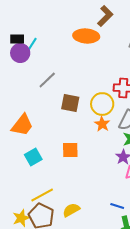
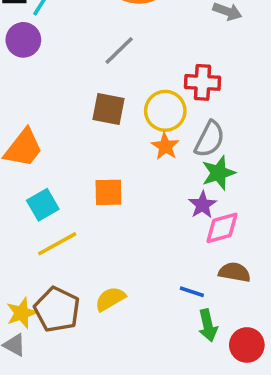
purple circle: (20, 53) -> (23, 40), moved
gray line: (47, 80) -> (119, 50), moved
yellow line: (42, 195) -> (57, 244), moved

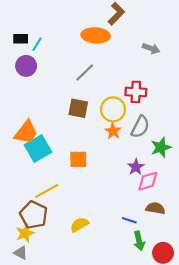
green star: (218, 173) -> (161, 147), moved
cyan square: (43, 205) -> (38, 149), moved, size x1.4
brown pentagon: (57, 309) -> (34, 215), moved

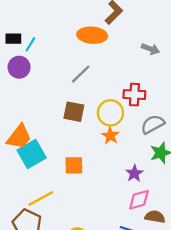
gray semicircle: (140, 127) -> (153, 124), moved, turned -145
pink diamond: (148, 181) -> (139, 200), moved

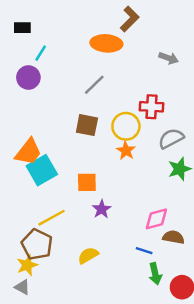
black rectangle: (13, 39) -> (22, 28), moved
purple star: (134, 173) -> (102, 209), moved

